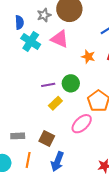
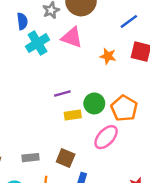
cyan cross: (31, 41) -> (37, 43), turned 30
green circle: (71, 83) -> (94, 103), moved
yellow rectangle: (55, 103) -> (73, 115), turned 40

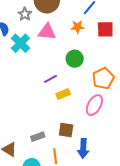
orange star: (108, 56) -> (78, 27), moved
green circle: (94, 103) -> (75, 59), moved
orange pentagon: (124, 108) -> (103, 78), turned 30

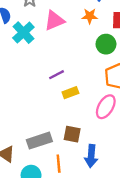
pink triangle: (47, 32) -> (54, 21), turned -30
green circle: (75, 59) -> (106, 44), moved
gray rectangle: (38, 137) -> (39, 141), size x1.5

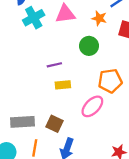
green circle: (106, 44) -> (89, 46), moved

